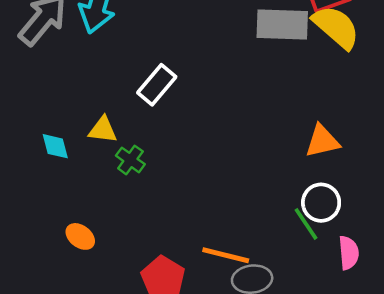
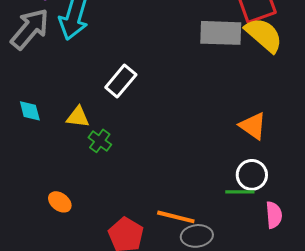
orange triangle: (322, 141) -> (253, 126), turned 48
cyan diamond: (55, 146) -> (30, 111), moved
green line: (306, 224) -> (240, 192), turned -56

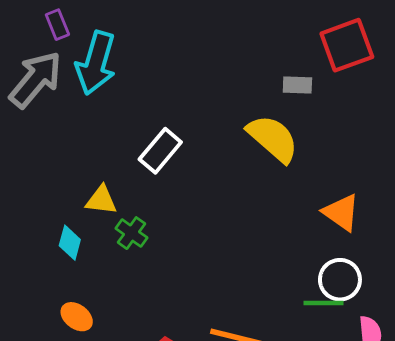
gray rectangle: (221, 33) -> (297, 85), size x0.5
yellow semicircle: (264, 35) -> (273, 138), moved
cyan diamond: (30, 111) -> (70, 243), moved, turned 30

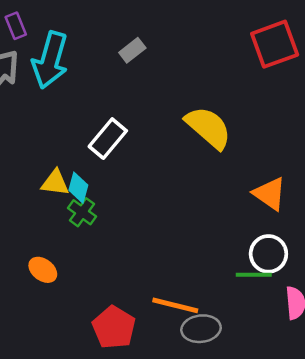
gray rectangle: (297, 85) -> (132, 50), moved, turned -40
cyan diamond: (70, 243) -> (78, 188), moved
orange ellipse: (77, 317) -> (43, 270), moved

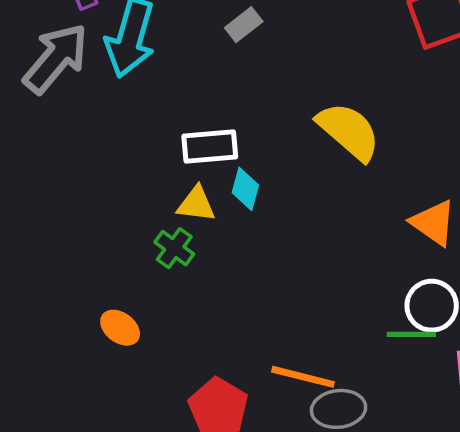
white rectangle: (108, 139) -> (210, 146), turned 45
yellow triangle: (55, 183) -> (196, 204), moved
cyan diamond: (78, 188) -> (245, 189), moved

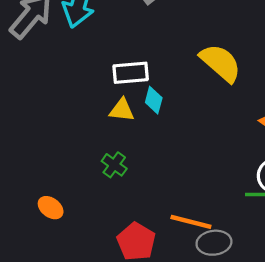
green cross: (174, 248) -> (114, 165), moved
orange ellipse: (120, 328) -> (51, 208), moved

